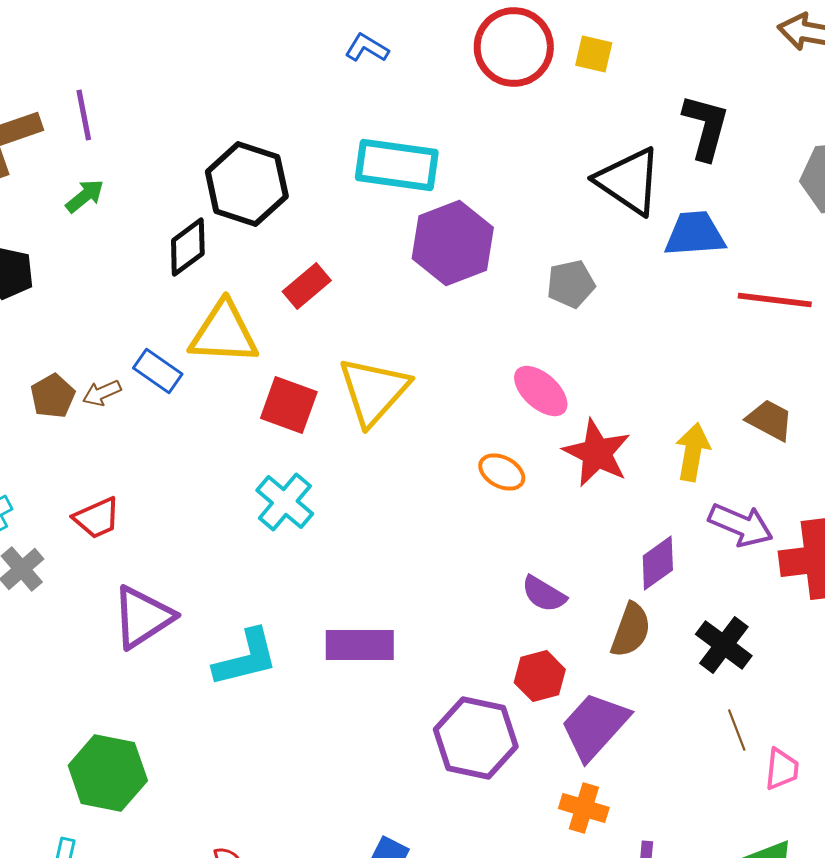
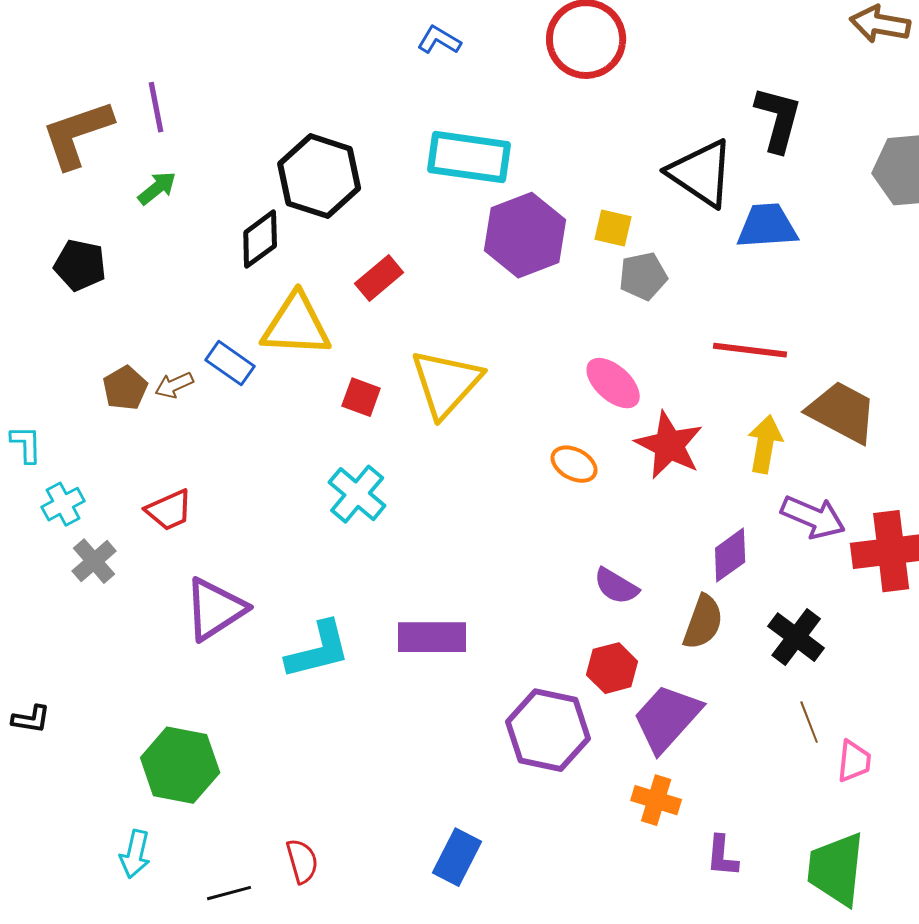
yellow square: (594, 54) -> (613, 228), moved
red line: (775, 300) -> (750, 350), moved
red square: (289, 405) -> (361, 397), size x0.7
brown trapezoid: (770, 420) -> (842, 412), size x1.5

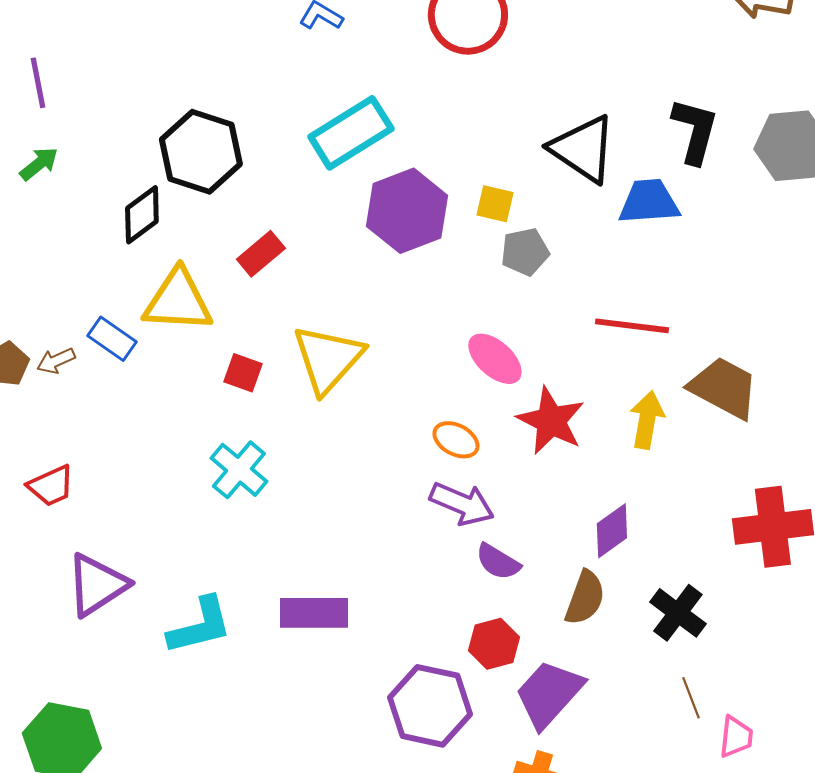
black L-shape: (778, 119) -> (695, 131), moved
cyan rectangle: (469, 157) -> (351, 133), turned -40
purple arrow: (813, 517) -> (462, 504), moved

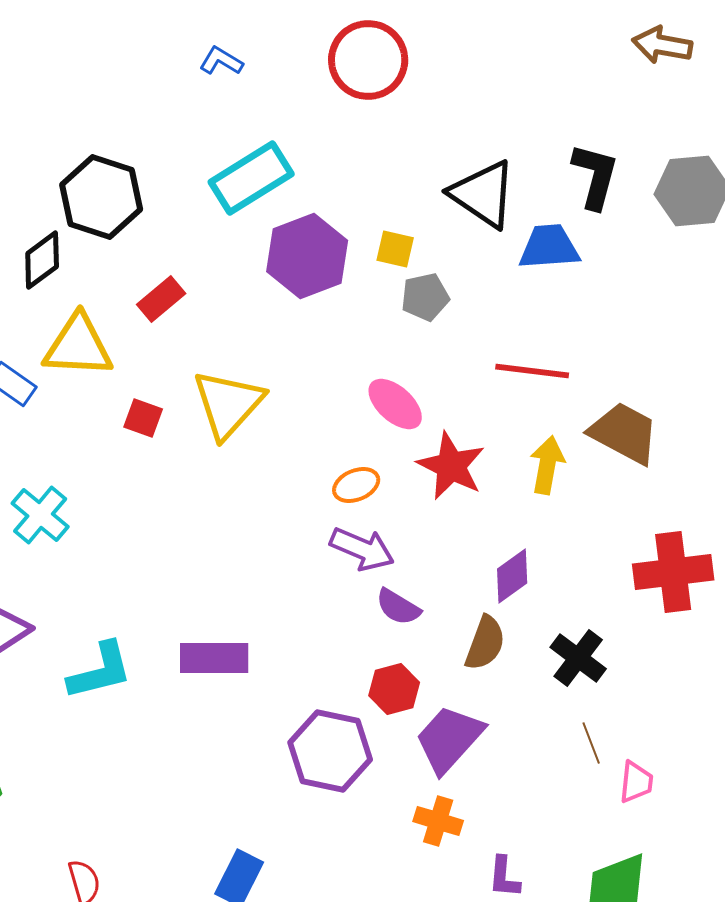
orange ellipse: (456, 440) -> (356, 485), turned -51
cyan cross: (239, 470) -> (40, 515), moved

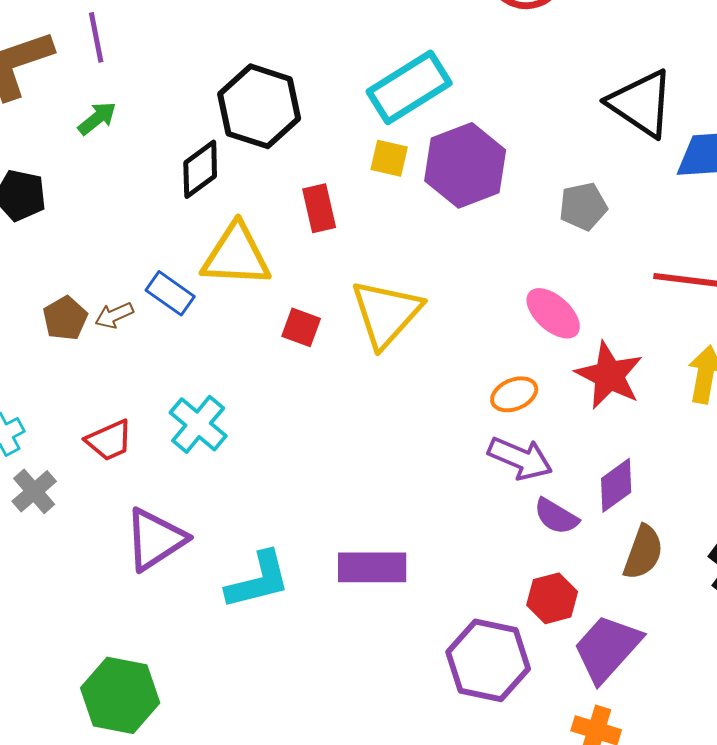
yellow square: (395, 249) -> (389, 158), moved
red rectangle: (161, 299) -> (319, 208), turned -63
purple diamond: (512, 576) -> (616, 485), moved

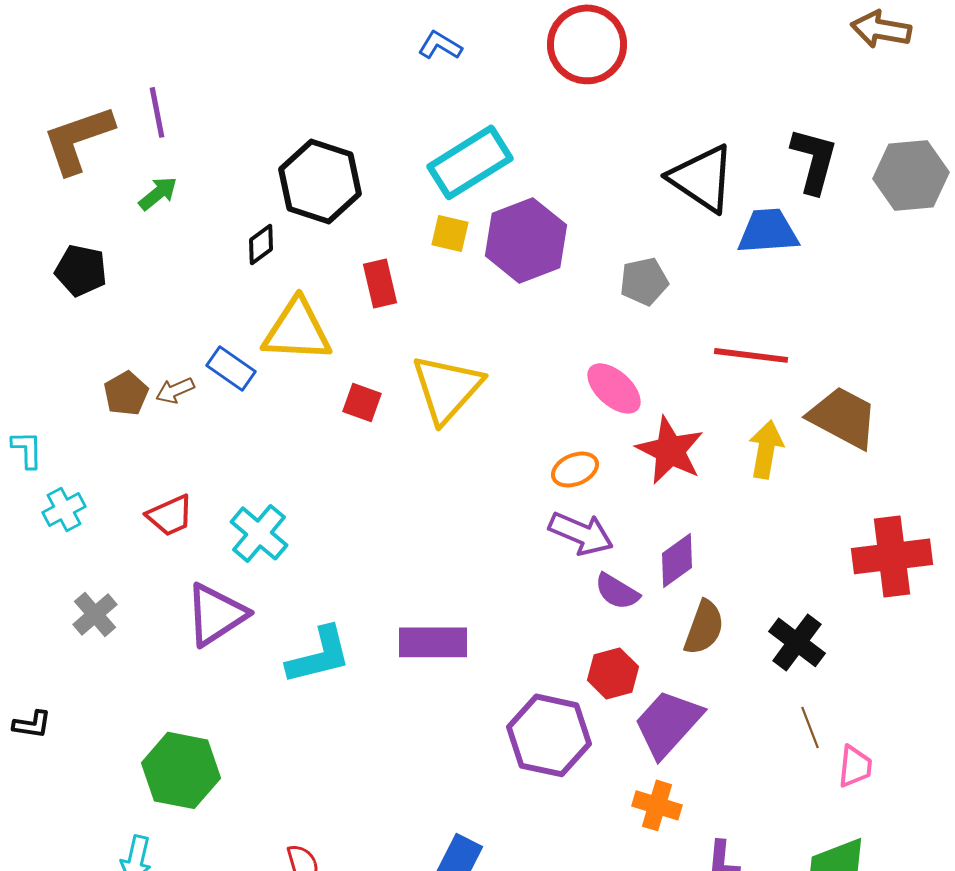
black diamond: (200, 169) -> (261, 244), size x0.7
cyan cross: (198, 424) -> (259, 533), moved
gray cross: (34, 491) -> (95, 614), moved

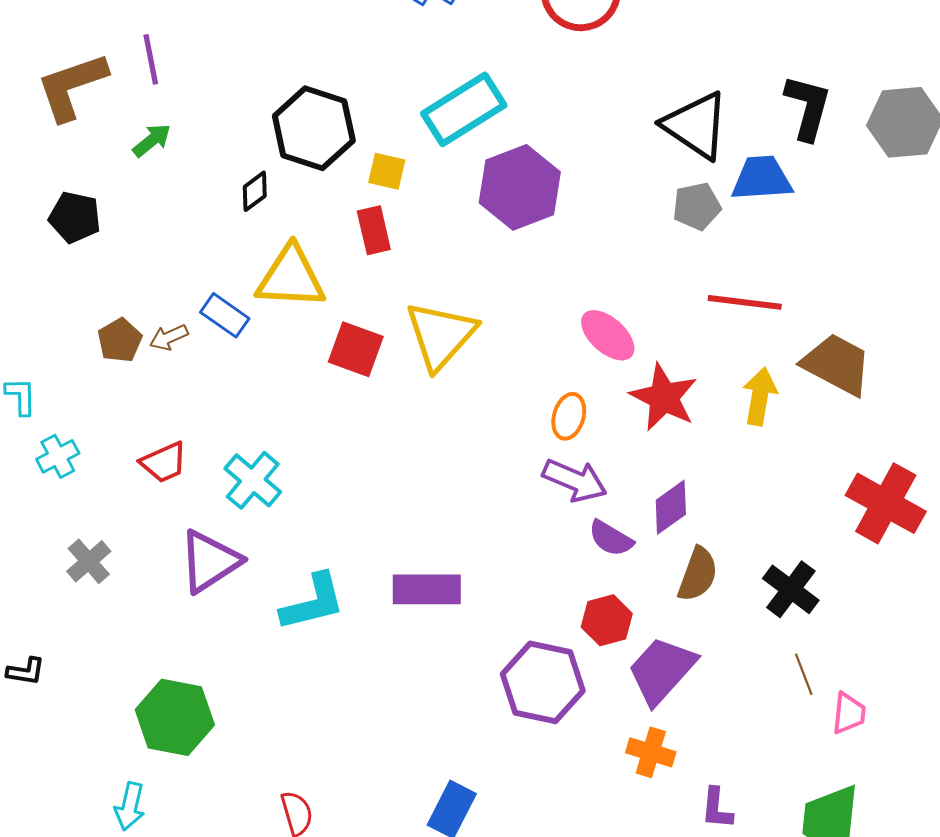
yellow square: (450, 233) -> (387, 171), moved
gray pentagon: (644, 281) -> (697, 206), moved
red square: (362, 402) -> (356, 349), size x1.4
orange ellipse: (575, 469) -> (569, 416), turned -51
red cross: (892, 556) -> (886, 503), turned 36

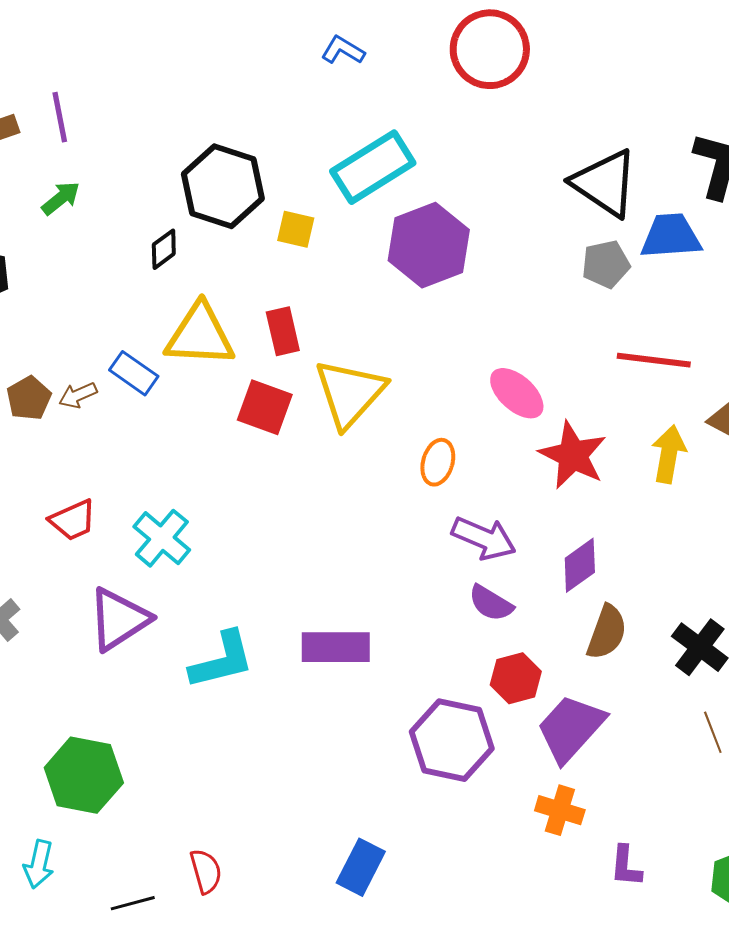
red rectangle: (374, 230) -> (283, 331), moved
orange ellipse: (569, 416) -> (438, 462), moved
purple semicircle: (611, 538) -> (491, 603), moved

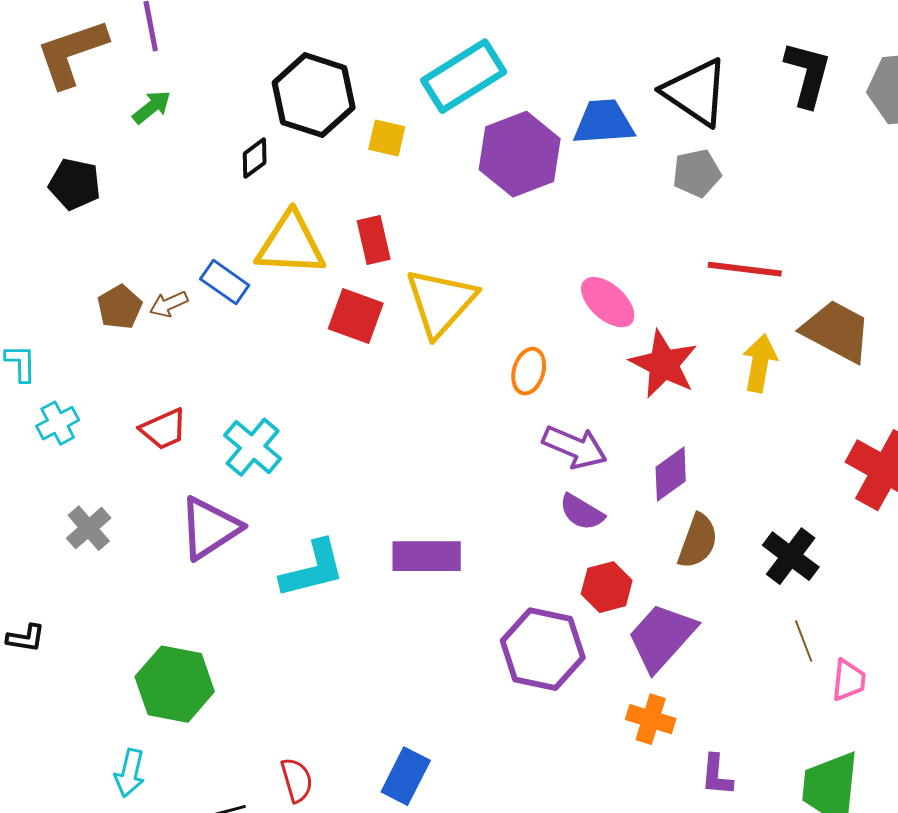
blue trapezoid: (671, 236) -> (604, 122), moved
blue rectangle: (361, 867) -> (406, 776), moved

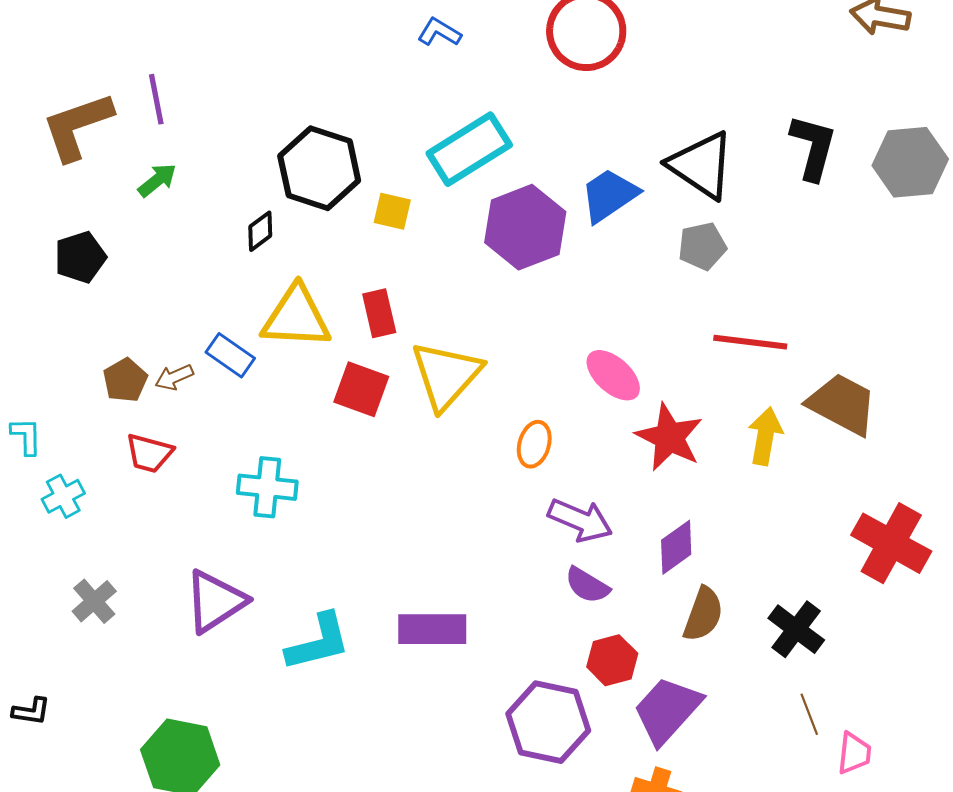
blue trapezoid: (604, 122) -> (609, 195), turned -30
black pentagon: (75, 184) -> (80, 257), turned -30
red trapezoid: (164, 429) -> (149, 453), moved, turned 39
cyan cross: (253, 447) -> (267, 487), moved, turned -34

